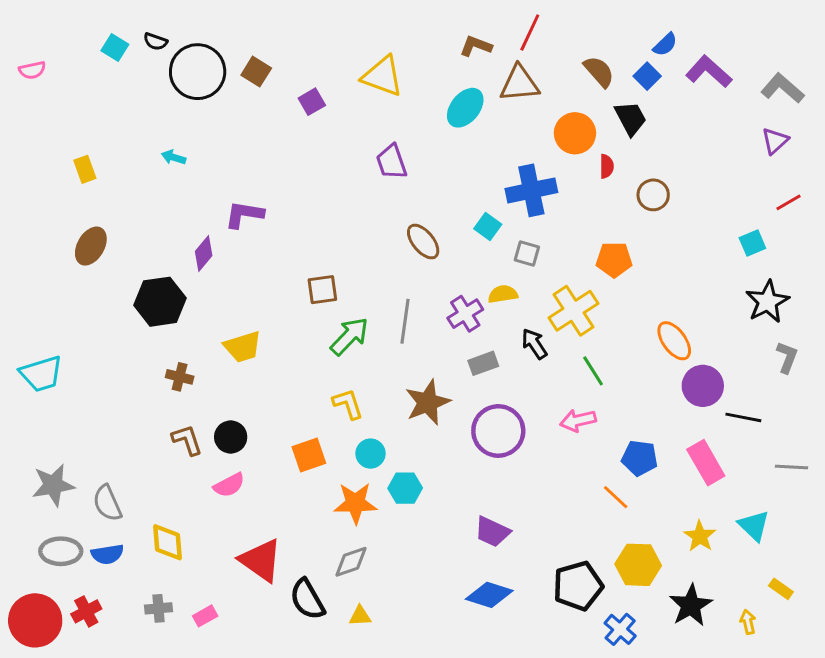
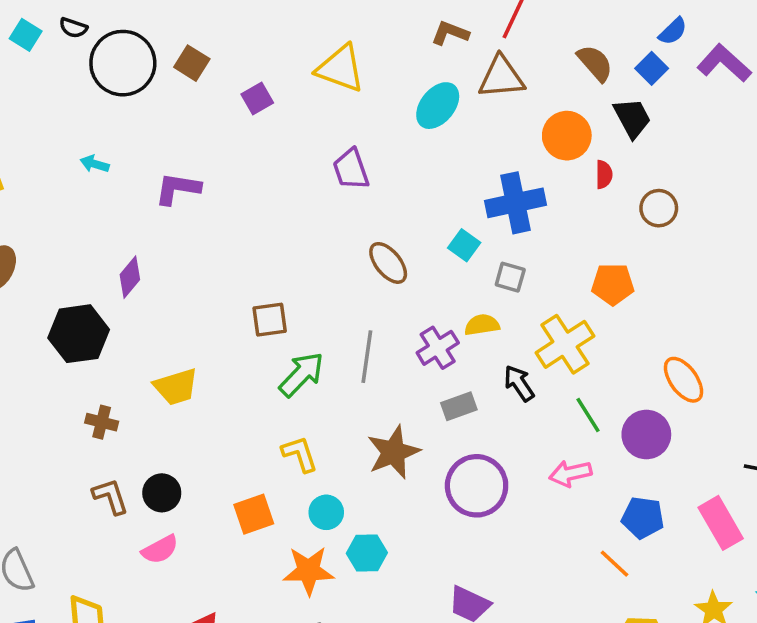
purple L-shape: (244, 214) -> (178, 189), moved
purple circle: (703, 386) -> (646, 435), moved

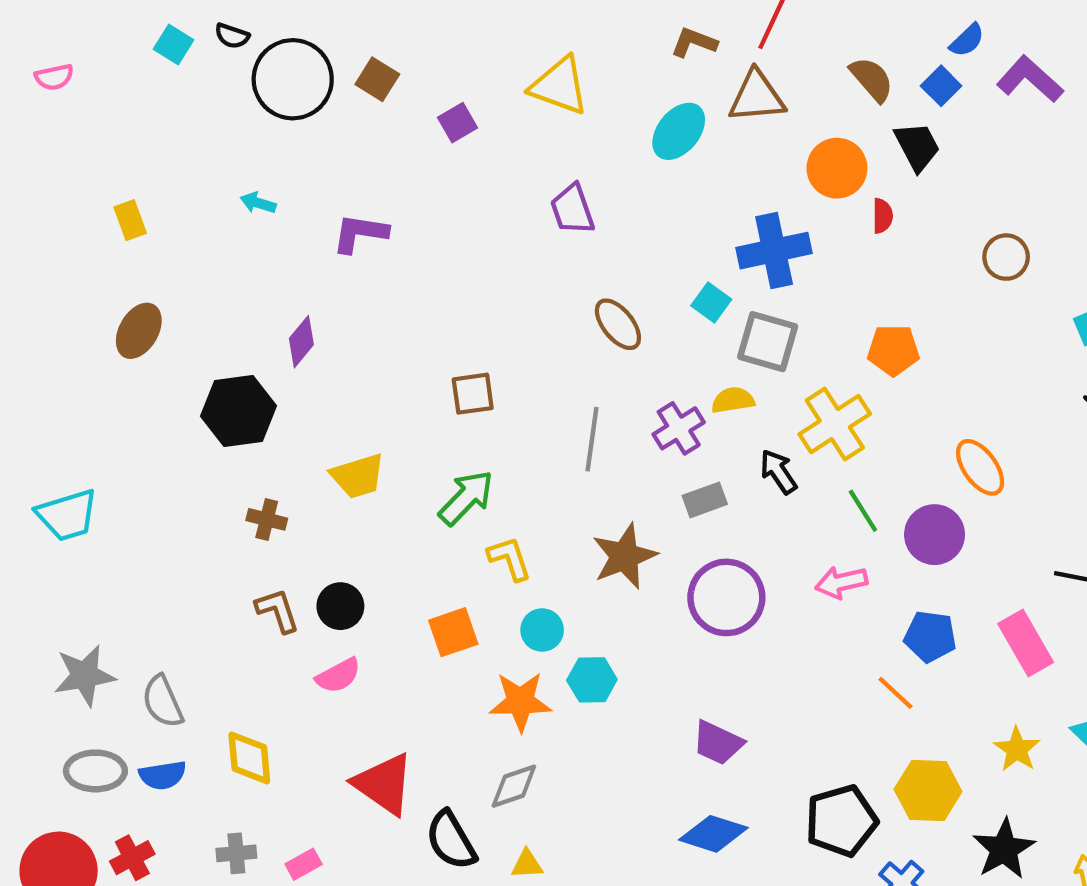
brown circle: (659, 208) -> (1006, 257), moved
gray square: (510, 277) -> (768, 342), size x1.6
green arrow: (301, 374) -> (466, 498), moved

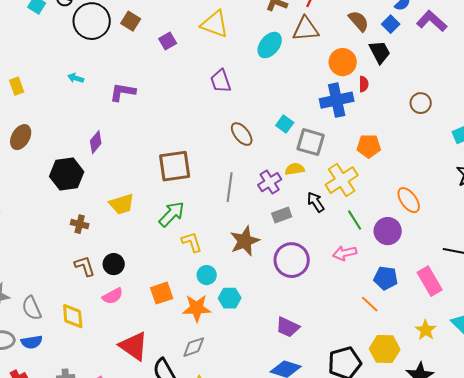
blue cross: (774, 251) -> (337, 100), moved
brown square: (473, 394) -> (175, 166), size x1.6
orange square: (453, 632) -> (162, 293), moved
yellow diamond: (249, 758) -> (73, 316), moved

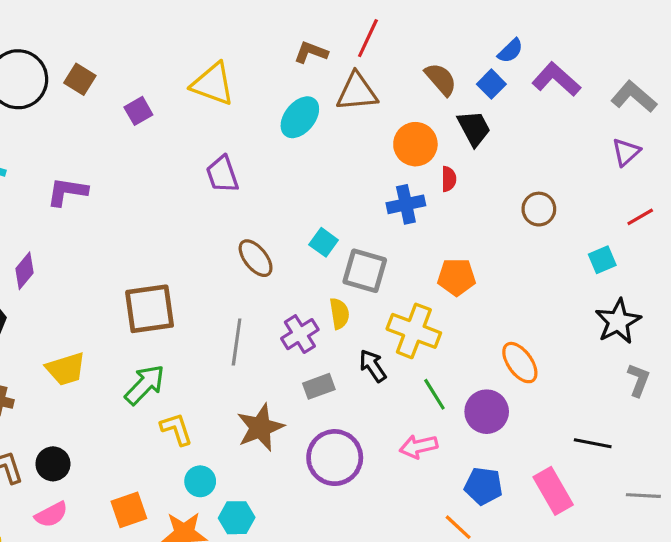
blue cross: (337, 100) -> (406, 204), size x0.7
yellow semicircle: (295, 169) -> (339, 314), turned 90
yellow cross: (342, 180) -> (414, 331), turned -36

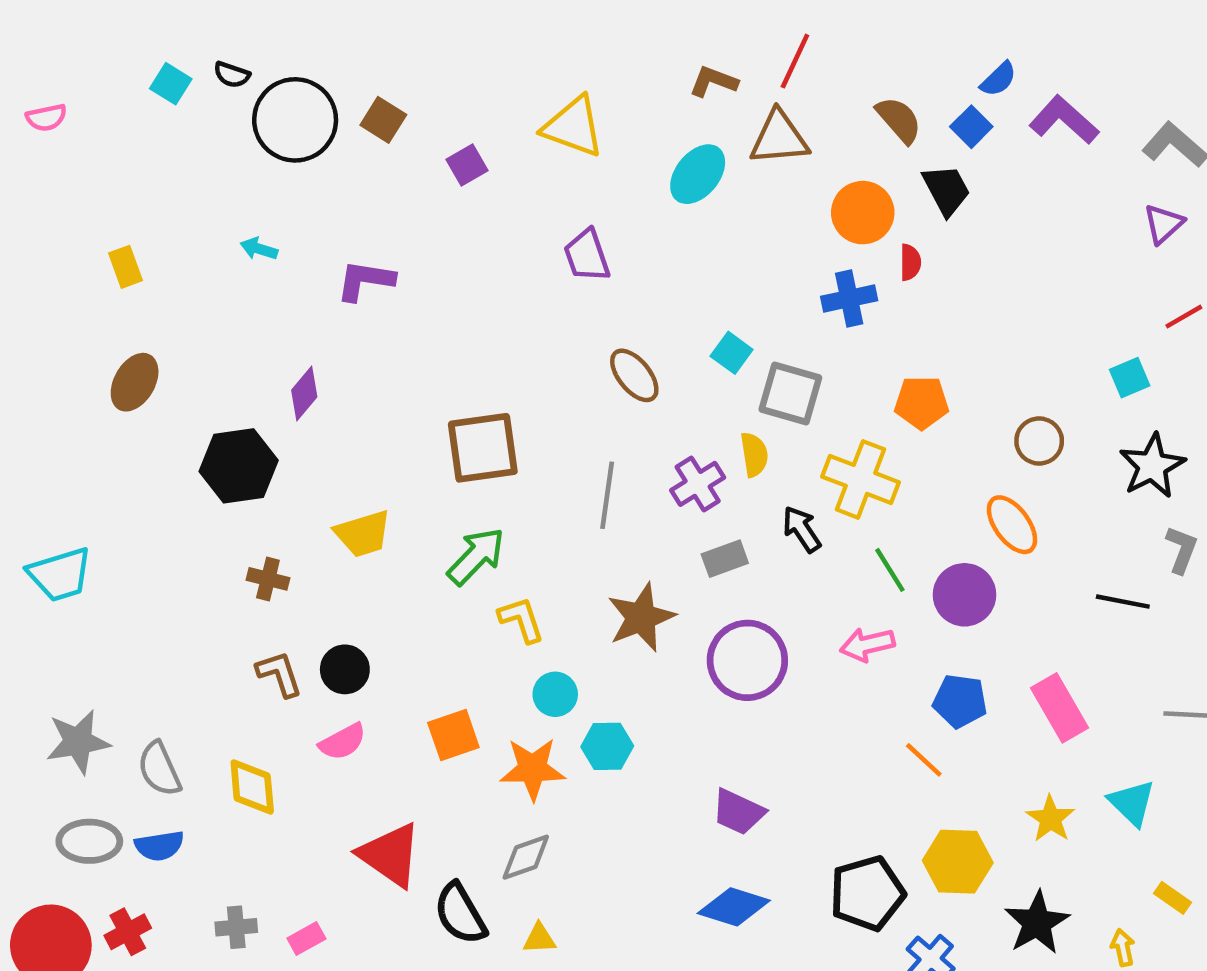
brown circle: (539, 209) -> (1039, 441), moved
black line: (593, 443) -> (1123, 602), moved

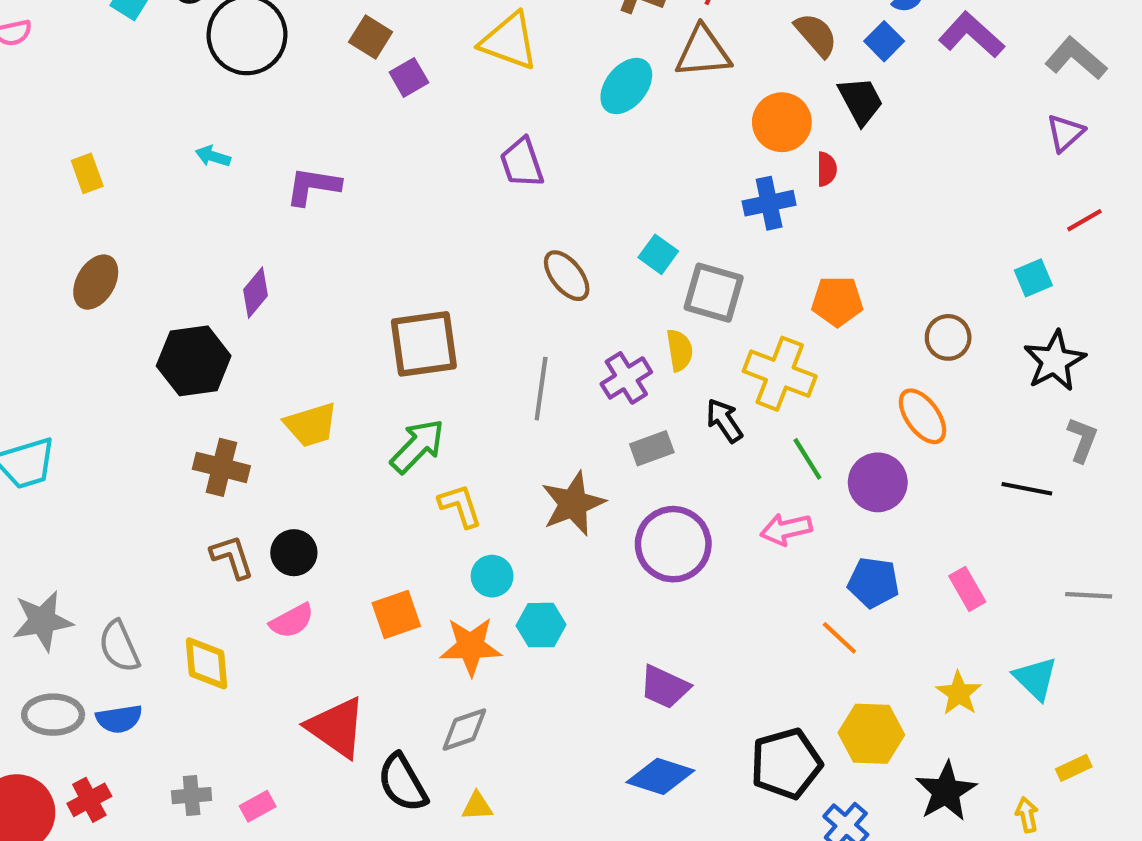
brown square: (383, 120) -> (371, 37), moved
brown cross: (268, 579) -> (221, 467), size x1.4
pink rectangle: (1059, 708) -> (967, 589), size x0.7
yellow rectangle: (1173, 898) -> (1074, 768), turned -60

